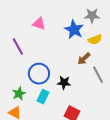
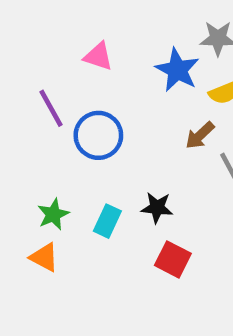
blue circle: (39, 74) -> (98, 135), moved
black star: (64, 83) -> (157, 208), moved

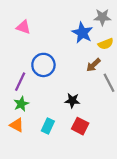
pink triangle: (98, 56) -> (23, 27), moved
purple line: (51, 108) -> (20, 82), moved, turned 54
cyan rectangle: (107, 221) -> (48, 126), moved

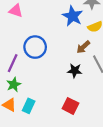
black star: (72, 101) -> (75, 71), moved
cyan rectangle: (48, 126) -> (29, 106), moved

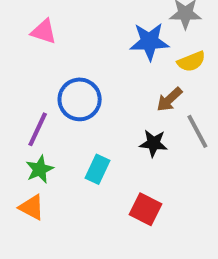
blue star: (73, 16) -> (149, 42), turned -30
cyan rectangle: (29, 106) -> (98, 169), moved

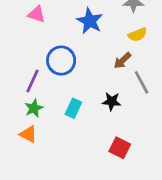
blue star: (149, 42) -> (90, 21), moved, turned 30
black star: (153, 143) -> (112, 101), moved
red square: (145, 209) -> (120, 148), moved

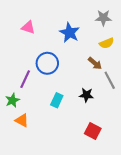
brown arrow: (122, 61) -> (95, 63), turned -96
green star: (34, 108) -> (12, 100), moved

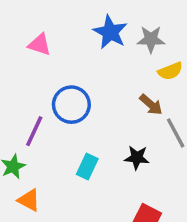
gray star: (103, 18) -> (151, 39), moved
blue star: (70, 33) -> (110, 32), moved

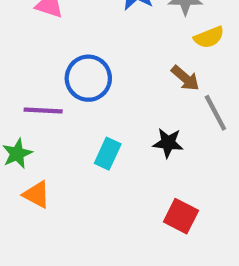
purple line: (34, 131) -> (43, 110), turned 68

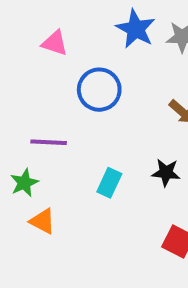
blue circle: (88, 78) -> (99, 90), moved

